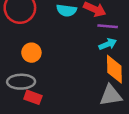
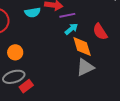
red rectangle: (33, 97) -> (26, 86), turned -40

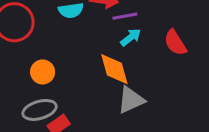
orange diamond: (82, 47) -> (114, 69), moved
gray triangle: (85, 67) -> (131, 100), moved

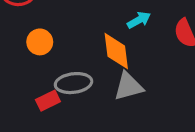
gray ellipse: (40, 110) -> (74, 83), moved

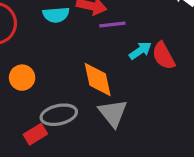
cyan arrow: (139, 20) -> (140, 51), moved
gray triangle: (128, 86) -> (113, 113), turned -48

